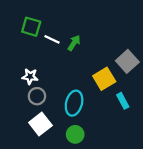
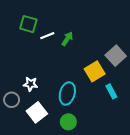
white line: (52, 39) -> (47, 36), turned -48
white star: (30, 76) -> (30, 84), moved
gray circle: (37, 96) -> (12, 100), moved

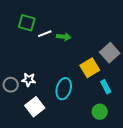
green arrow: (67, 39) -> (64, 37), turned 64
gray circle: (12, 100) -> (11, 85), moved
green circle: (68, 122) -> (100, 112), moved

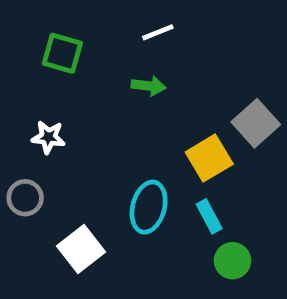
white line: (45, 34) -> (158, 32), moved
white star: (29, 80) -> (48, 137), moved
cyan rectangle: (106, 87) -> (209, 216), moved

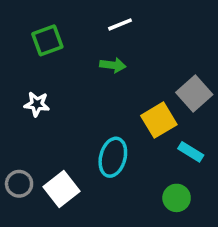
green square: (62, 53) -> (47, 40), turned -36
gray circle: (25, 198) -> (19, 184), moved
cyan rectangle: (209, 216) -> (191, 152), moved, turned -30

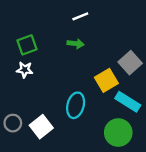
green square: (47, 40) -> (27, 45), moved
cyan rectangle: (191, 152) -> (128, 102), size x1.5
green circle: (177, 198) -> (118, 133), size x1.5

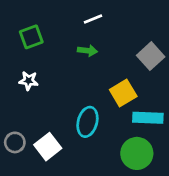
green square: (27, 45) -> (31, 37), moved
gray square: (130, 63) -> (151, 56), moved
cyan rectangle: (128, 102) -> (148, 118), turned -30

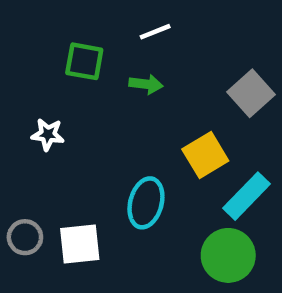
green square: (31, 37) -> (84, 61), moved, turned 30
cyan rectangle: (148, 118) -> (246, 196), turned -48
white square: (48, 147) -> (80, 244), turned 32

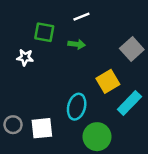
white star: (48, 134) -> (25, 57), moved
green circle: (228, 255) -> (97, 137), moved

